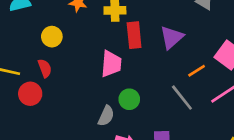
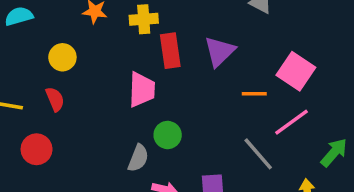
orange line: (197, 71) -> (254, 94), turned 36
red circle: (30, 94) -> (37, 149), moved
gray line: (182, 98) -> (258, 154), moved

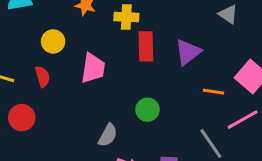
pink trapezoid: (142, 90) -> (93, 68), moved
green circle: (168, 135) -> (147, 110), moved

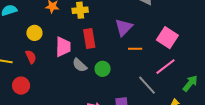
red rectangle: (146, 46) -> (89, 38), moved
orange line: (214, 92) -> (135, 49), moved
gray semicircle: (108, 135) -> (80, 65), moved, turned 112

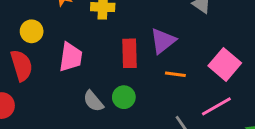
red rectangle: (89, 38) -> (130, 53), moved
red semicircle: (31, 57) -> (21, 65), size x1.5
gray semicircle: (80, 65) -> (93, 101), moved

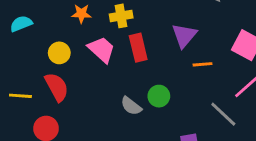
red rectangle: (130, 53) -> (138, 48), moved
pink trapezoid: (71, 57) -> (101, 49), moved, turned -44

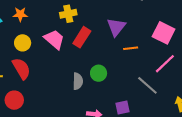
orange star: (81, 14) -> (20, 14), moved
red rectangle: (138, 48) -> (82, 37), turned 48
gray semicircle: (131, 106) -> (78, 81), turned -126

